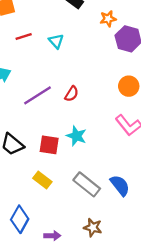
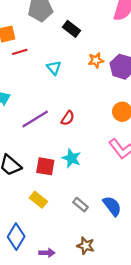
orange star: (108, 19) -> (96, 60), moved
red line: (24, 37) -> (20, 52), moved
gray rectangle: (87, 184) -> (81, 205), size x0.6

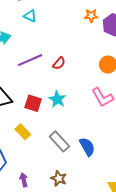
cyan triangle: (54, 68) -> (30, 16), moved, turned -32
gray rectangle: (81, 205) -> (59, 141), size x1.5
purple arrow: (47, 253) -> (24, 180), turned -112

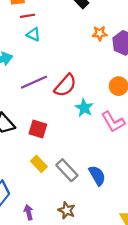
red semicircle: (59, 63) -> (65, 85), size x1.6
cyan star: (57, 99) -> (84, 108), moved
yellow rectangle: (23, 132) -> (39, 164), moved

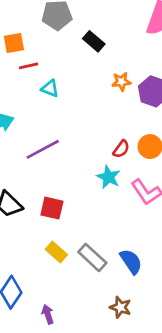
cyan triangle: (33, 34) -> (50, 88), moved
red semicircle: (65, 85) -> (121, 149), moved, size x0.6
brown star: (67, 210) -> (120, 307), moved

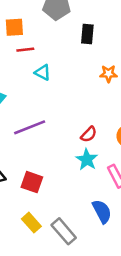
black rectangle: (94, 41) -> (87, 34), turned 48
red semicircle: (121, 149) -> (89, 134), moved
blue semicircle: (131, 261) -> (102, 211), moved

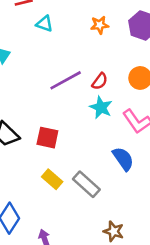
orange star: (108, 74) -> (100, 25), moved
purple line: (30, 127) -> (66, 80), moved

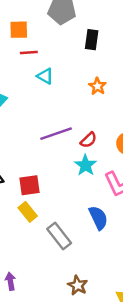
orange star: (100, 25) -> (97, 86), turned 30
red square: (47, 138) -> (30, 185), turned -30
yellow rectangle: (52, 179) -> (28, 212), moved

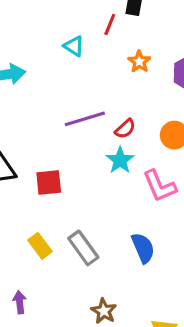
red line: (29, 53) -> (110, 24), moved, turned -66
yellow rectangle: (28, 212) -> (40, 246), moved
blue semicircle: (98, 218) -> (143, 248), moved

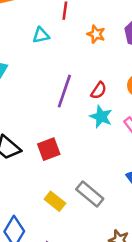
cyan triangle: (74, 46) -> (41, 35), turned -30
purple line: (85, 119) -> (64, 91), turned -40

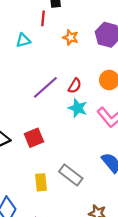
purple line: (64, 91) -> (45, 87), turned 32
yellow rectangle: (55, 201) -> (41, 182), turned 48

